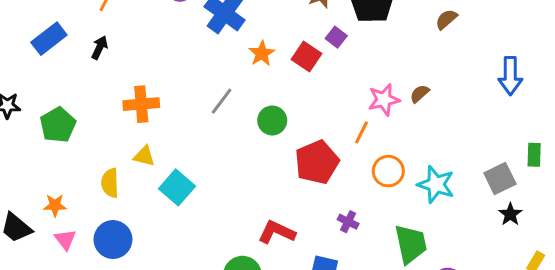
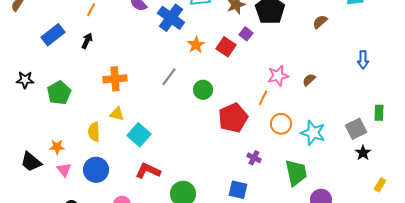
blue arrow: (510, 76) -> (363, 60), size x0.7
brown semicircle: (420, 94) -> (309, 80), moved
red L-shape: (277, 232) -> (148, 171), moved

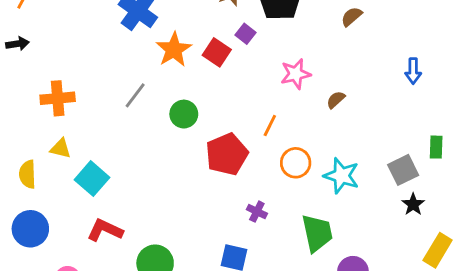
black arrow: (87, 41) -> (17, 44), turned 56
orange star: (196, 45) -> (174, 50), size x1.4
pink star: (278, 76) -> (296, 74), moved
yellow rectangle: (380, 185) -> (438, 250), size x1.6

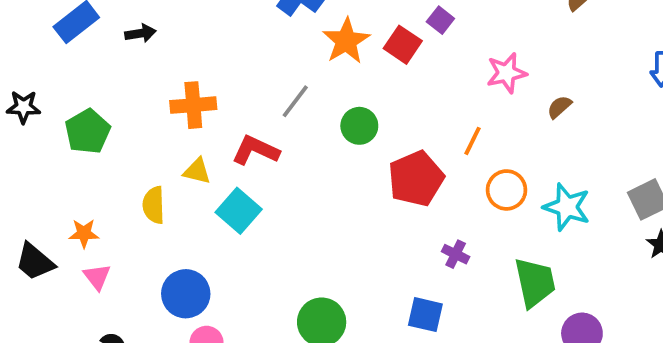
blue circle: (30, 229) -> (186, 294), moved
red L-shape: (105, 230) -> (256, 150), moved

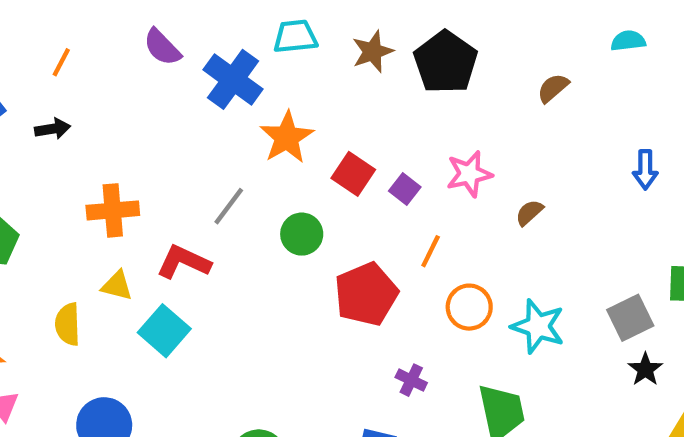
purple square: (440, 20) -> (405, 189), moved
red square: (403, 45) -> (353, 174), moved

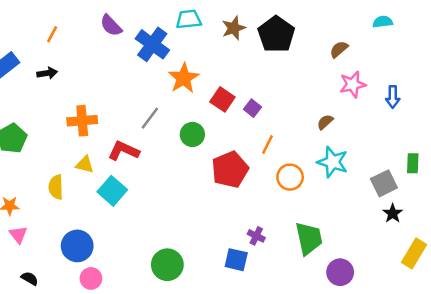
pink star: (469, 174) -> (353, 84), moved
cyan star: (538, 326) -> (333, 162), moved
purple cross: (411, 380) -> (256, 236), moved

